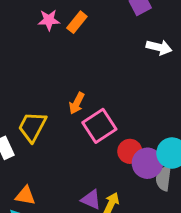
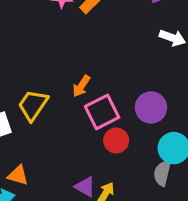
red circle: (130, 151) -> (116, 140), moved
purple circle: (147, 163) -> (151, 107), moved

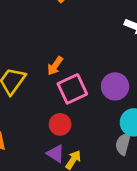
red circle: (116, 140) -> (60, 124), moved

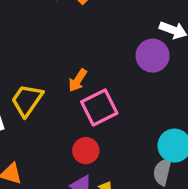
purple circle: (115, 86) -> (153, 56), moved

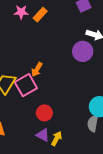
pink square: (99, 108) -> (26, 85), moved

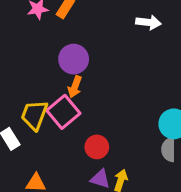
purple circle: (83, 51) -> (74, 59), moved

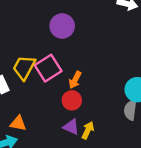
orange arrow: (75, 87) -> (75, 80), moved

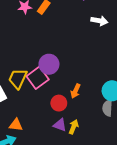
purple circle: (62, 26) -> (49, 64), moved
orange arrow: (75, 80) -> (76, 91), moved

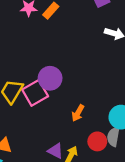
red circle: (59, 103) -> (97, 141), moved

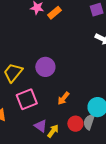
pink square: (35, 93) -> (27, 99), moved

